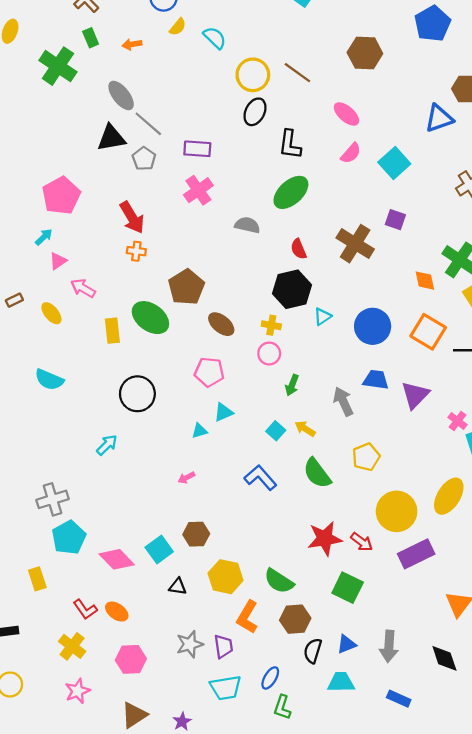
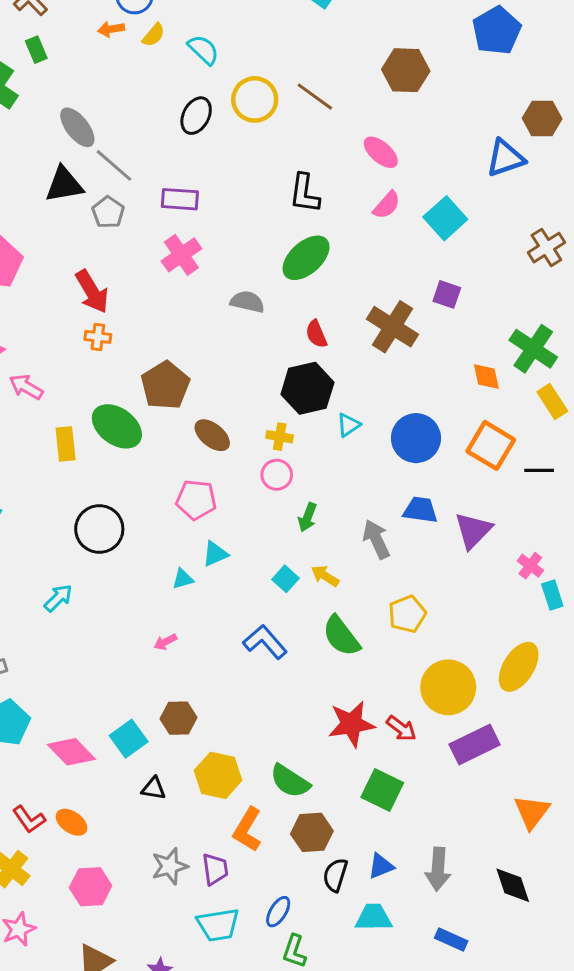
orange arrow: (132, 44) -> (111, 29), moved
black ellipse: (255, 112) -> (196, 116), moved

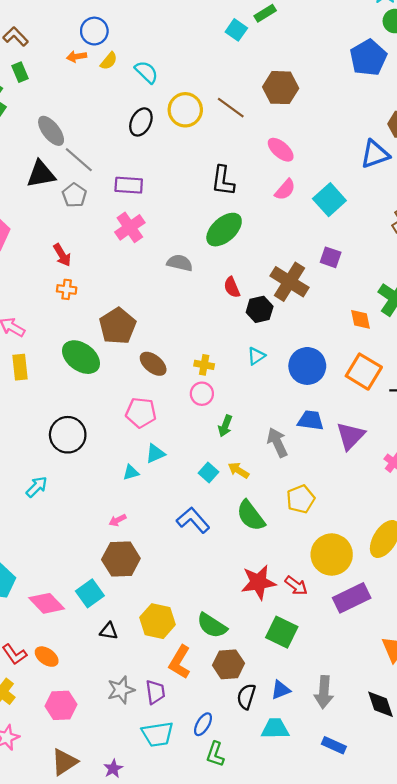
brown hexagon: (406, 70) -> (281, 88), moved
red arrow: (92, 292) -> (62, 255), size x0.7
black hexagon: (307, 388) -> (260, 309), moved, size x0.7
yellow rectangle: (66, 444) -> (20, 367), moved
brown hexagon: (178, 718) -> (121, 559), moved, size x1.4

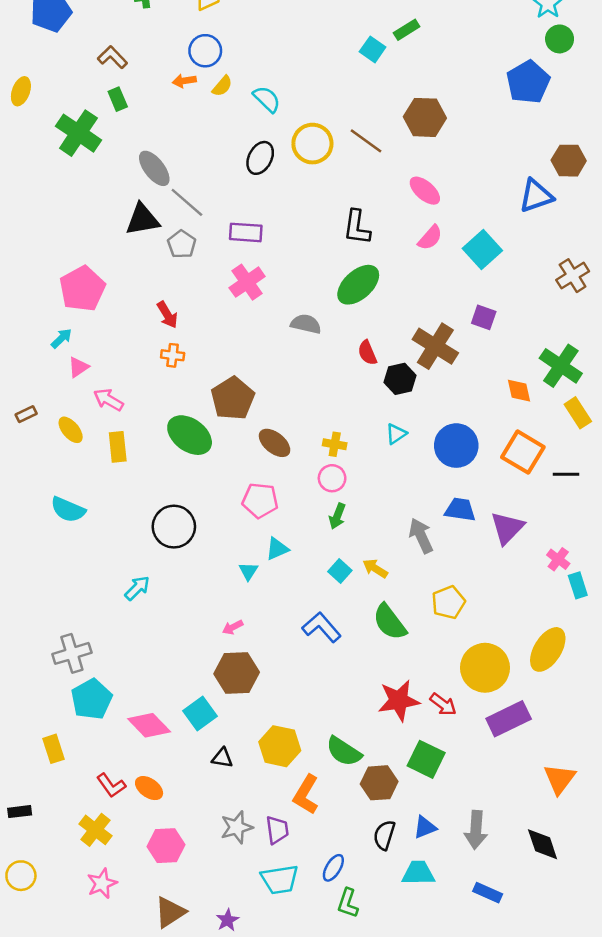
green arrow: (225, 426) -> (337, 516), moved
cyan triangle: (131, 472) -> (248, 571), turned -42
brown hexagon: (229, 664) -> (379, 783), moved

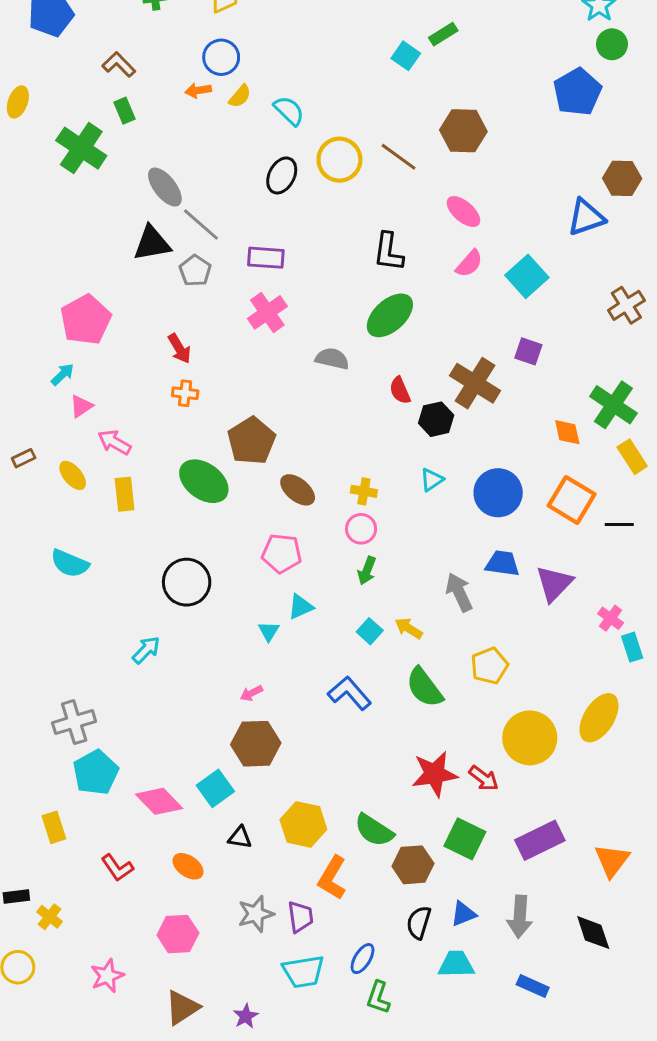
purple rectangle: (509, 719) -> (540, 840), moved
orange ellipse: (149, 788) -> (188, 866), moved
yellow cross: (95, 830) -> (50, 917), moved, size x0.7

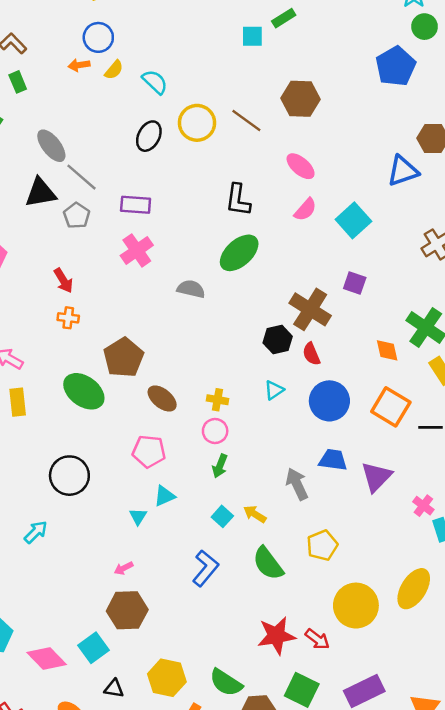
cyan square: (406, 56) -> (252, 36), turned -35
red semicircle: (400, 390) -> (311, 354), moved
blue L-shape: (350, 693) -> (205, 568), turned 81

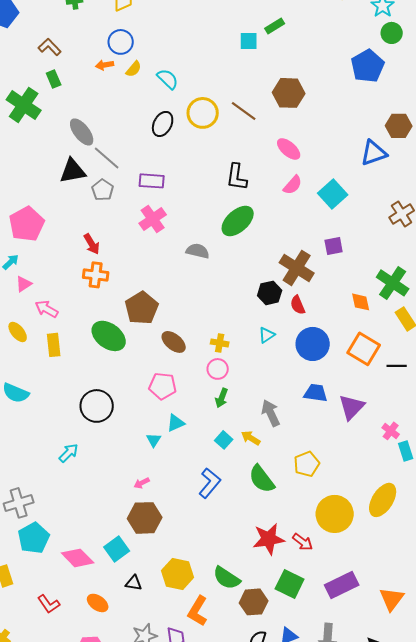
purple square: (355, 283) -> (334, 246), turned -30
orange cross: (68, 318) -> (96, 275), size x1.4
gray arrow: (297, 484) -> (271, 413), moved

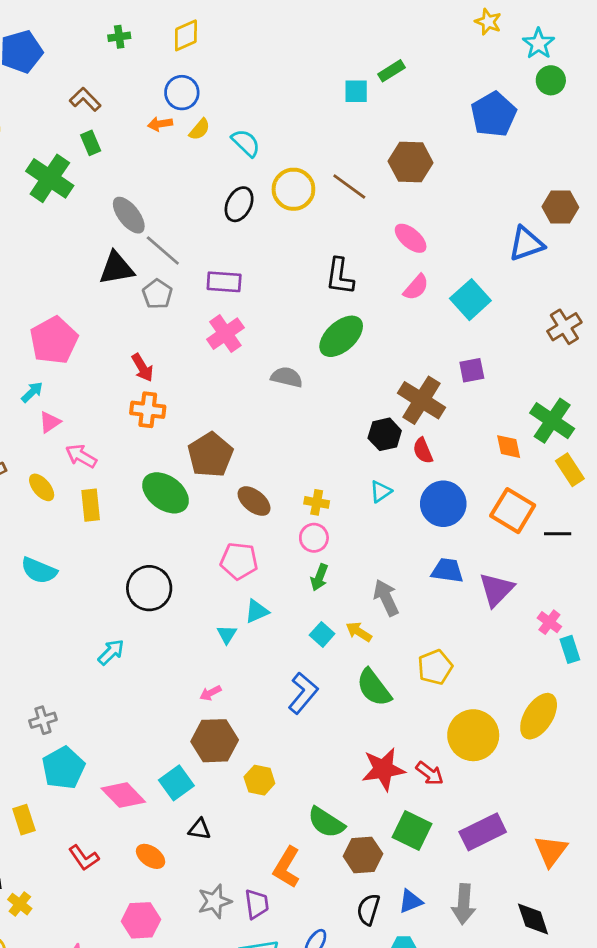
blue pentagon: (368, 66) -> (494, 114), moved
gray cross: (19, 503) -> (43, 720), size x0.7
yellow hexagon: (178, 574) -> (259, 780), moved, size x0.7

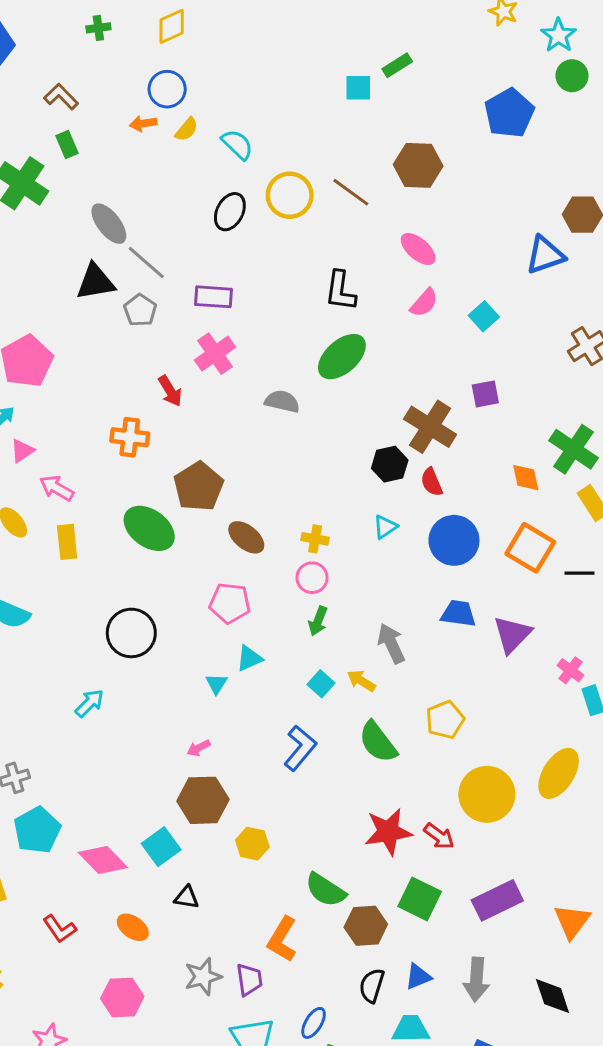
cyan square: (470, 300) -> (484, 316), size x0.7
red arrow: (142, 368) -> (170, 391), moved

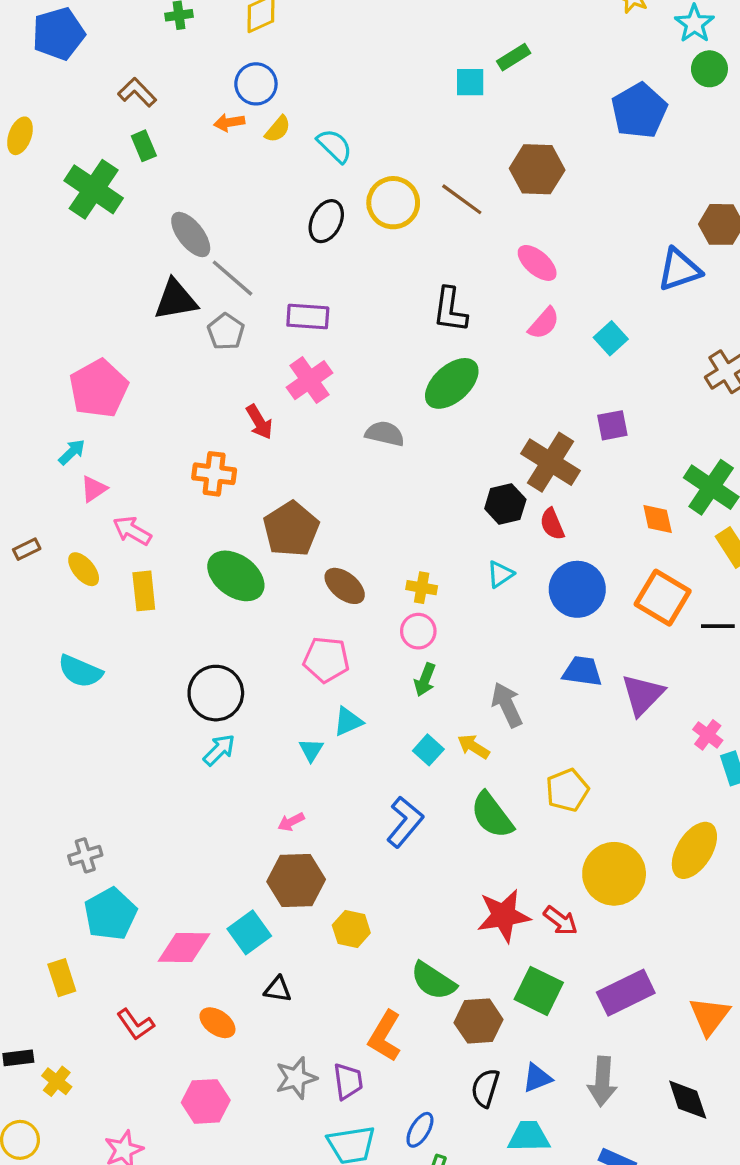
cyan arrow: (89, 703) -> (219, 750), moved
pink diamond: (103, 860) -> (184, 947), turned -45

